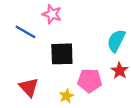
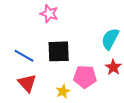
blue line: (25, 32) -> (24, 56), moved

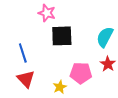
black square: (59, 51) -> (62, 36), moved
blue line: (24, 56) -> (23, 53), turned 42

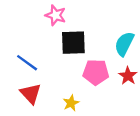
blue line: (23, 53) -> (27, 63), turned -36
pink pentagon: (81, 73) -> (96, 72), moved

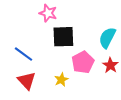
pink pentagon: (96, 72) -> (83, 62), turned -30
yellow star: (71, 103) -> (61, 80), moved

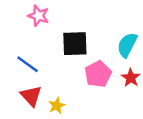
pink star: (48, 13) -> (38, 16), moved
yellow star: (61, 80) -> (57, 106), moved

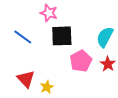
pink star: (38, 16) -> (49, 13), moved
blue line: (28, 64) -> (23, 37), moved

